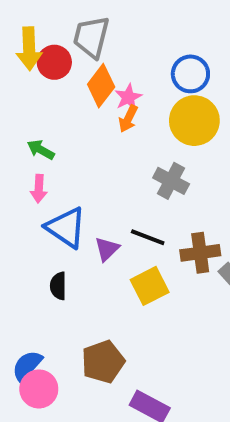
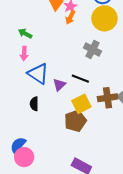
brown cross: (200, 253) -> (108, 98), moved
brown pentagon: (103, 362) -> (75, 121), moved

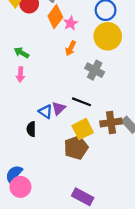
orange arrow: (70, 17) -> (71, 48), moved
blue triangle: (38, 74) -> (46, 112), moved, size x0.6

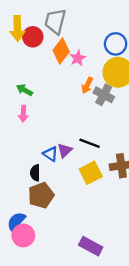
orange arrow: (71, 48) -> (87, 85), moved
gray cross: (95, 70) -> (104, 95), moved
brown pentagon: (76, 148) -> (41, 195), moved

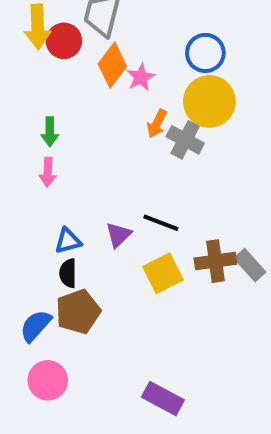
green arrow: (24, 90) -> (50, 132), turned -119
blue triangle: (51, 154) -> (68, 241), moved, turned -49
blue semicircle: (16, 221) -> (36, 326), moved

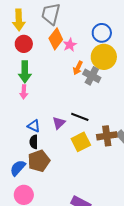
red circle: (64, 41) -> (24, 44), moved
green arrow: (50, 132) -> (25, 72), size x1.5
blue triangle: (68, 241) -> (34, 126), turned 40

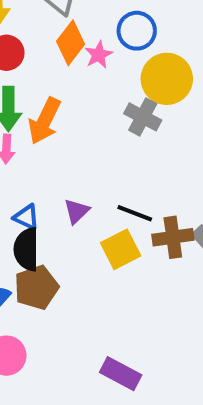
blue circle: (102, 33) -> (137, 31), moved
orange arrow: (78, 68) -> (44, 121), moved, size x1.6
black line: (80, 117) -> (135, 213), moved
black semicircle: (34, 142) -> (26, 249), size x1.5

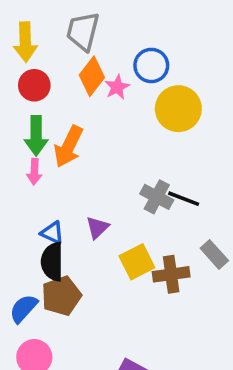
gray cross: (143, 117) -> (157, 197), moved
black line: (135, 213) -> (184, 199), moved
brown cross: (173, 237) -> (171, 274), moved

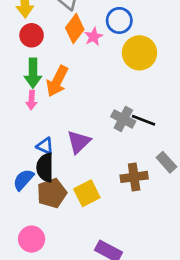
purple triangle: (97, 227) -> (79, 142), size x1.4
yellow square: (137, 262) -> (87, 193), moved
blue semicircle: (23, 309) -> (23, 180), moved

